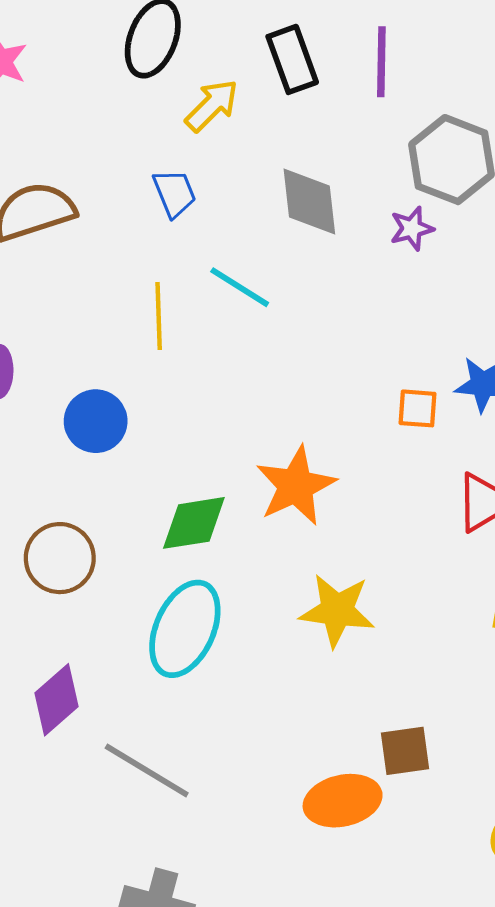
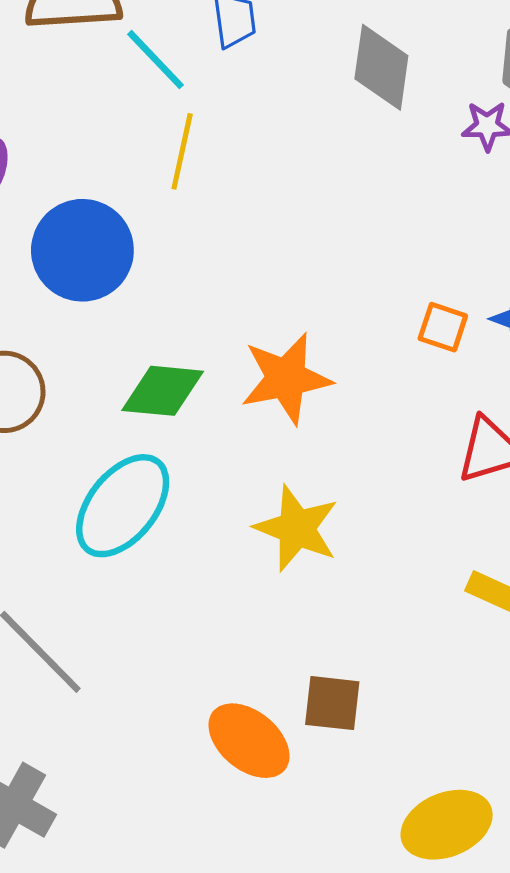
cyan line: (240, 287) -> (156, 60), moved
blue circle: (96, 421) -> (82, 250), size x1.4
orange ellipse: (343, 801) -> (249, 741), turned 38

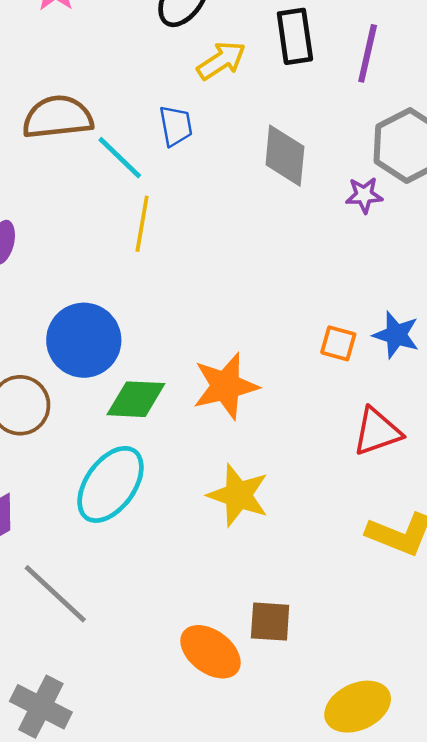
blue circle: (82, 250) -> (84, 340), moved

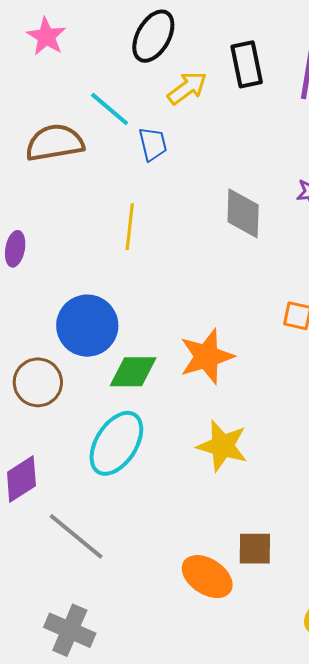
gray diamond: (285, 156) -> (243, 213), moved
cyan line: (120, 158) -> (110, 109), moved

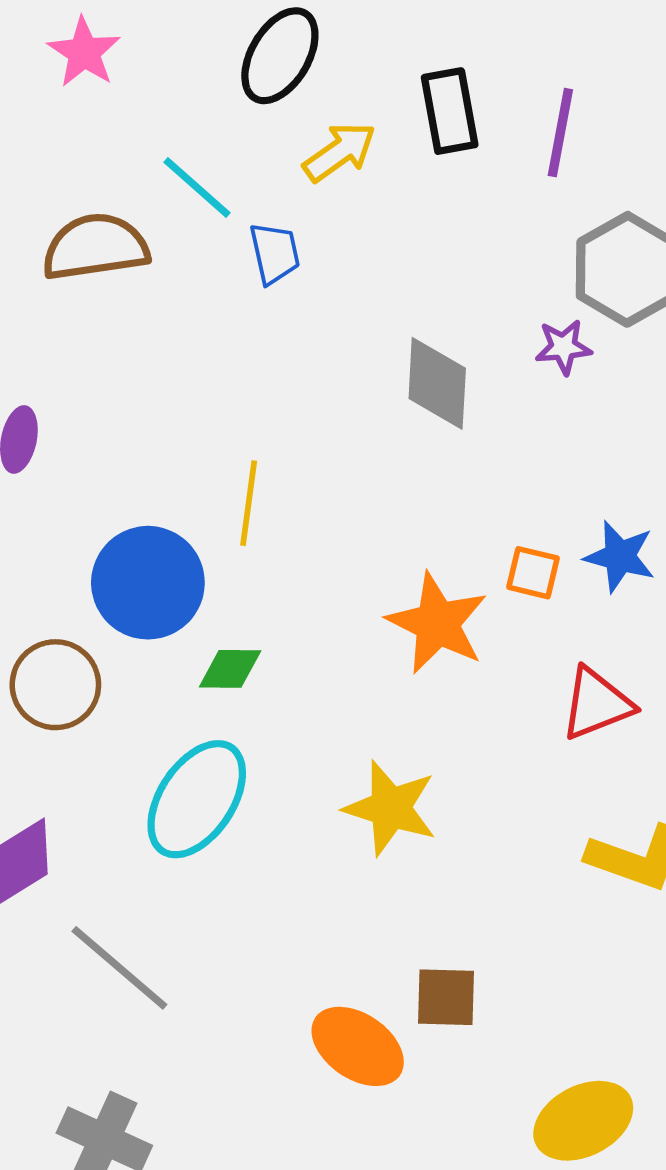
yellow line: (130, 227) -> (249, 503), moved
orange star: (207, 356) -> (437, 623), moved, turned -30
green diamond: (133, 372) -> (230, 669), size x0.7

